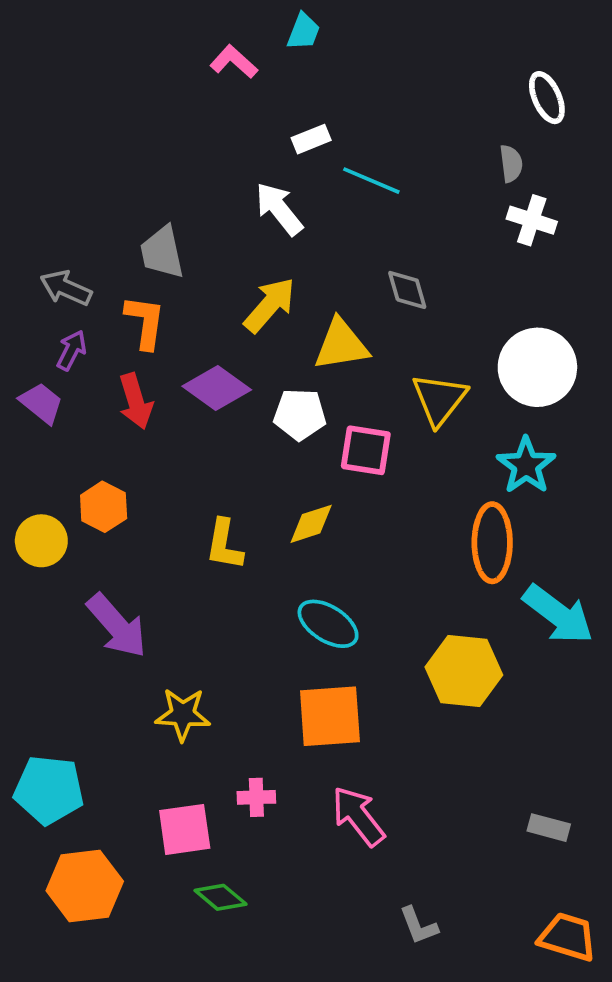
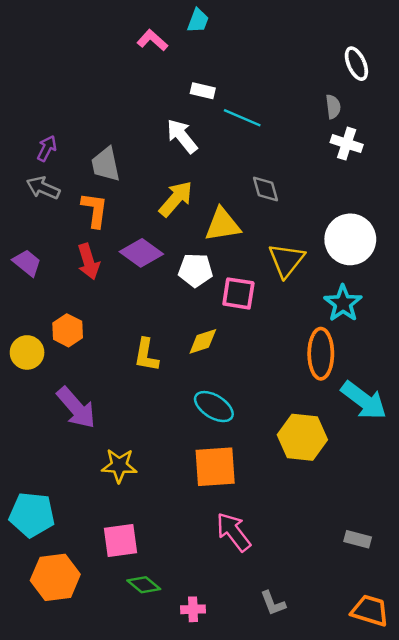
white rectangle: (311, 139) -> (203, 91), turned 35
purple arrow: (72, 350) -> (47, 148), moved
pink cross: (256, 797) -> (193, 609), moved

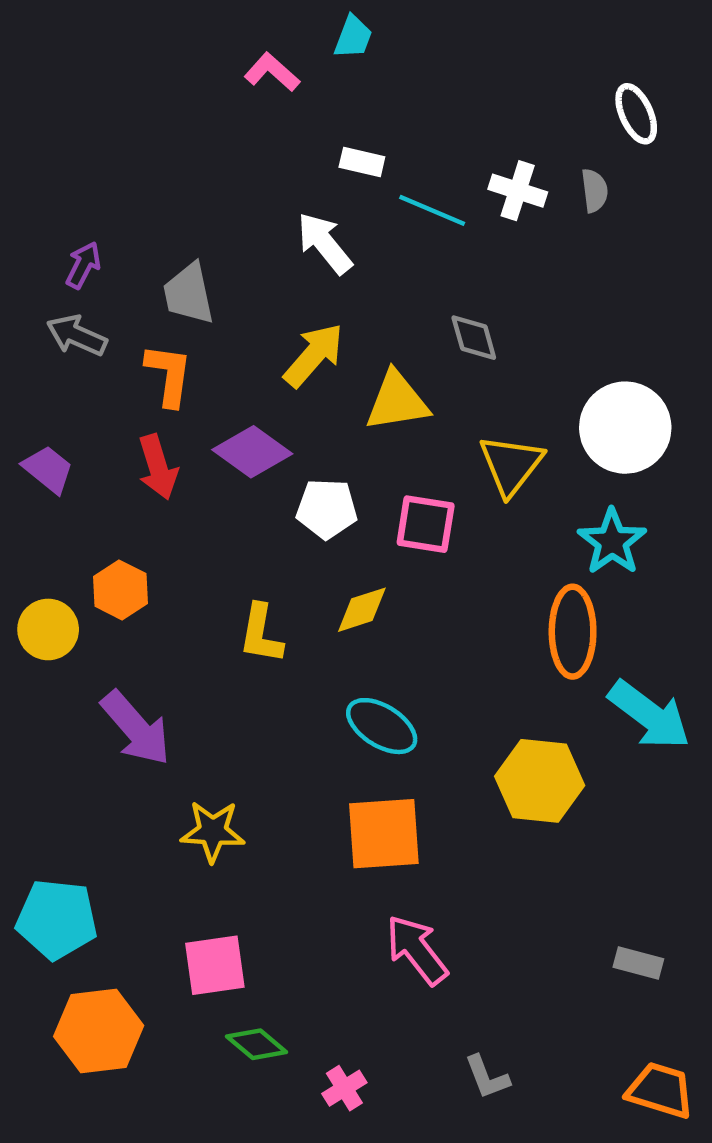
white cross: (347, 144) -> (518, 191), moved
white pentagon: (195, 270) -> (327, 509), moved
pink cross: (193, 609) -> (344, 1088), turned -30

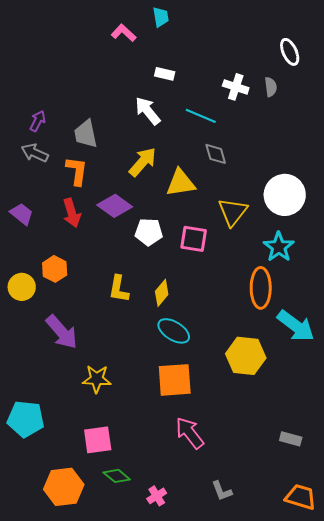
cyan trapezoid: (353, 37) -> (161, 17), turned -30
cyan line: (432, 210) -> (201, 116), moved
yellow diamond: (362, 610) -> (162, 293), moved, turned -32
orange hexagon: (99, 1031) -> (64, 487), moved

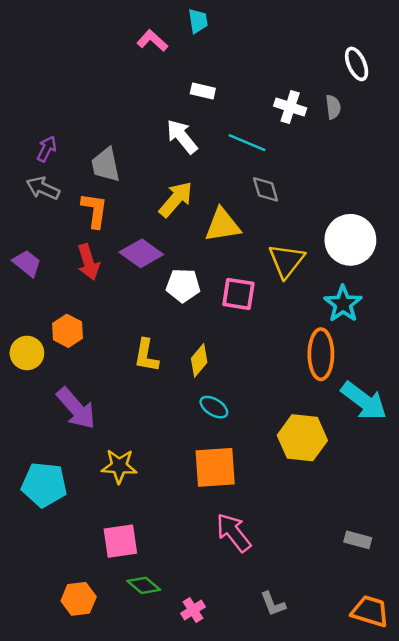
cyan ellipse: (174, 331) -> (214, 407), size x0.7
cyan pentagon: (26, 419) -> (44, 485), moved
orange hexagon: (64, 487) -> (79, 599), size x0.7

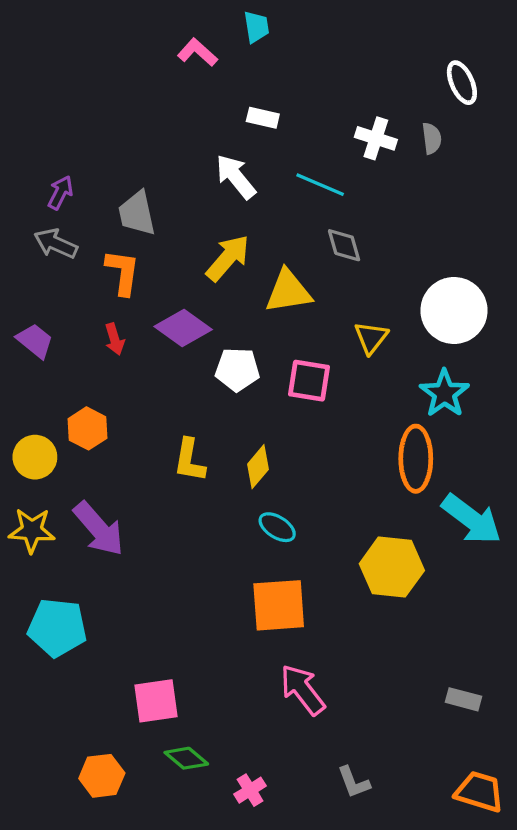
yellow triangle: (286, 261) -> (371, 338), size x0.7
red arrow: (88, 262) -> (115, 339), size x0.7
yellow star: (119, 466) -> (32, 530), moved

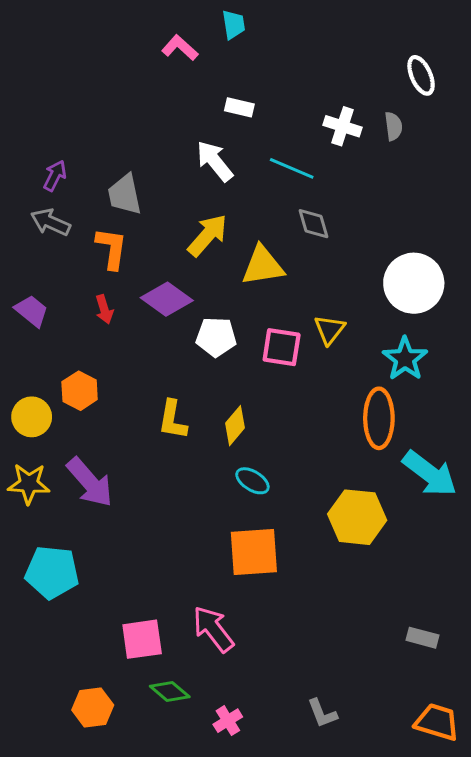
yellow triangle: (371, 338) -> (329, 330), moved
pink arrow: (303, 690) -> (213, 629), moved

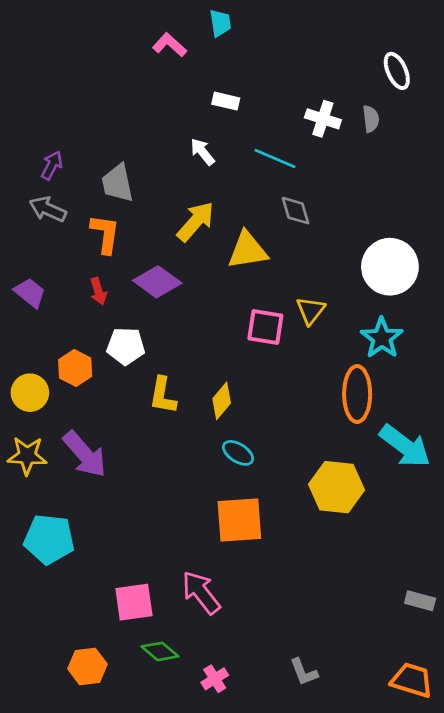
white arrow: (215, 161) -> (202, 152), size x0.7
white pentagon: (216, 337) -> (126, 346), moved
gray rectangle: (422, 638) -> (420, 601), moved

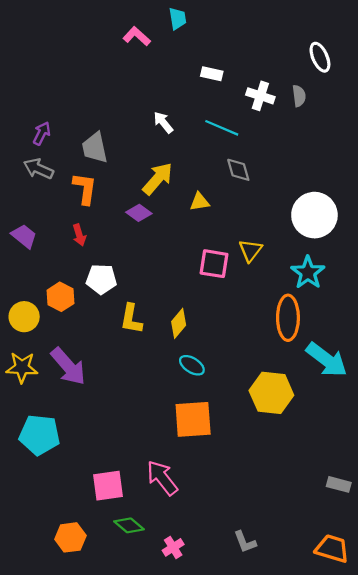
white rectangle: (226, 101) -> (212, 74), moved
yellow triangle: (248, 250) -> (200, 202), size x0.6
purple diamond: (157, 282) -> (139, 213), moved, size x0.7

